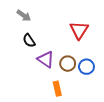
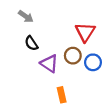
brown circle: (68, 64) -> (73, 56), moved
blue circle: (86, 67) -> (93, 62), moved

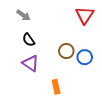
red triangle: (85, 32) -> (85, 15), moved
purple triangle: (49, 63) -> (31, 63), moved

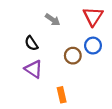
gray arrow: (23, 15) -> (53, 20), moved
blue circle: (85, 57) -> (93, 46), moved

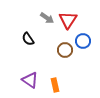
red triangle: (93, 16) -> (68, 20), moved
purple triangle: (34, 69) -> (30, 80), moved

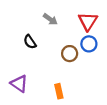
red triangle: (68, 20) -> (88, 21), moved
purple triangle: (30, 80) -> (19, 84), moved

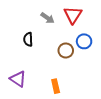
red triangle: (88, 21) -> (73, 15), moved
black semicircle: (30, 42) -> (28, 39), turned 32

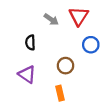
brown circle: (66, 51) -> (65, 66), moved
purple triangle: (18, 79) -> (27, 74), moved

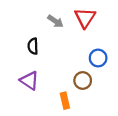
blue circle: (91, 45) -> (98, 58), moved
brown circle: (65, 66) -> (83, 80), moved

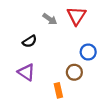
black semicircle: (33, 46) -> (30, 41), turned -120

